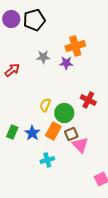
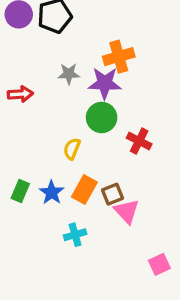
purple star: (66, 63) -> (105, 83), size x1.5
red arrow: (12, 70) -> (20, 94), turned 35
green circle: (64, 113) -> (102, 118), moved

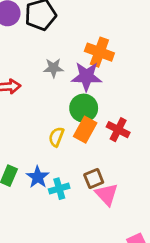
orange cross: (119, 57) -> (99, 52), turned 36
orange rectangle: (84, 189) -> (85, 130), moved
cyan cross: (75, 235) -> (59, 189), moved

